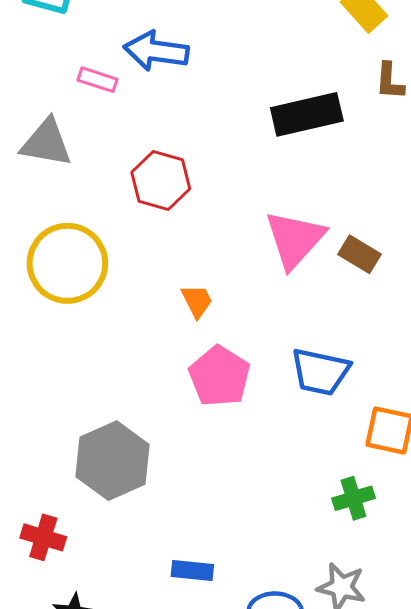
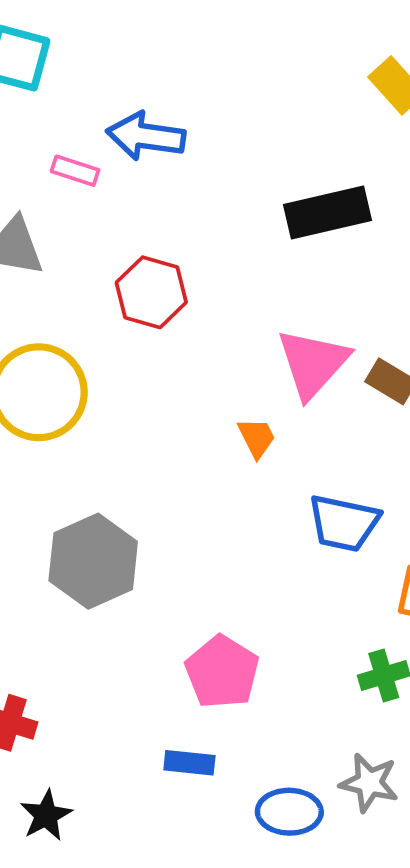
orange trapezoid: (197, 301) -> (257, 438), moved
pink pentagon: (219, 376) -> (222, 672), moved
gray hexagon: (113, 461) -> (93, 561), moved

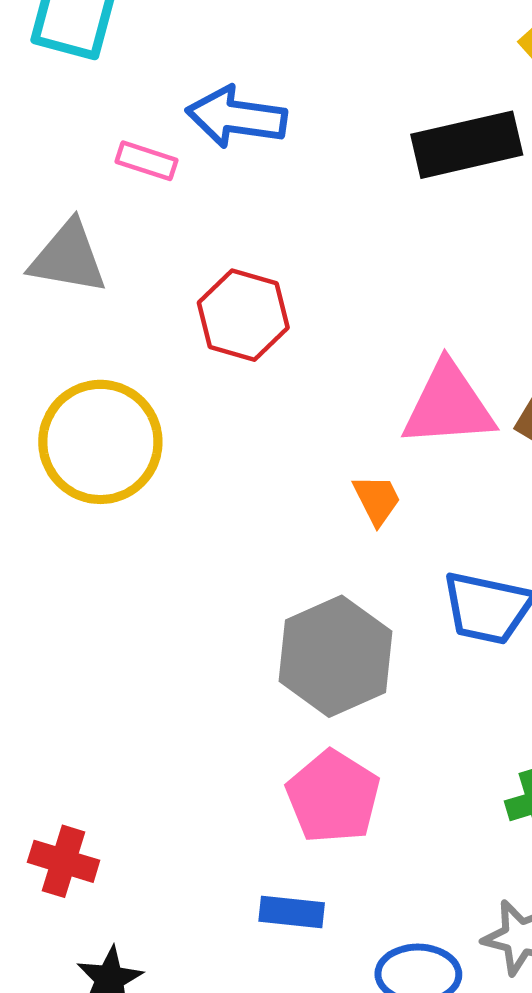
black rectangle: (327, 212) -> (467, 145), moved
pink triangle: (313, 363) -> (448, 405), turned 44
gray hexagon: (93, 561) -> (335, 656), moved

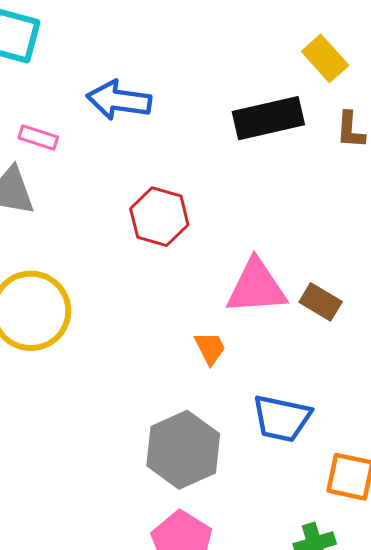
pink rectangle: (146, 161) -> (38, 138), moved
red hexagon: (243, 315) -> (159, 217), moved

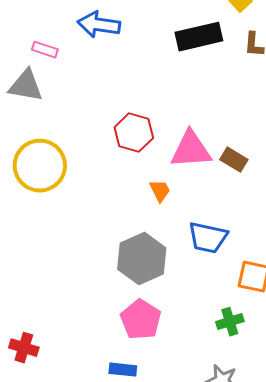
red hexagon: (159, 217) -> (134, 133), moved

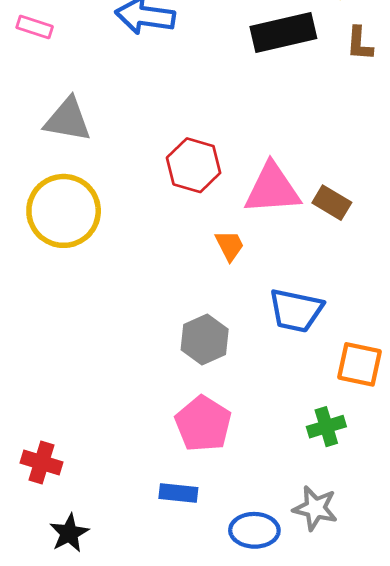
pink rectangle: (45, 50) -> (35, 27), moved
gray triangle: (26, 86) -> (68, 120), moved
gray hexagon: (142, 259) -> (205, 339), size x0.7

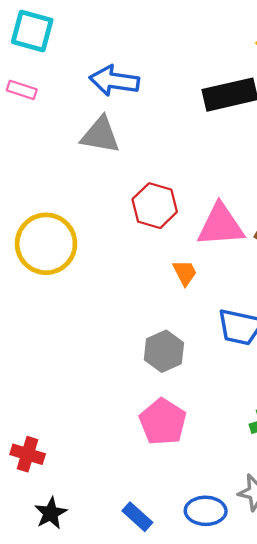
gray triangle: (68, 120) -> (100, 135), moved
blue rectangle: (178, 493) -> (137, 517), moved, turned 36

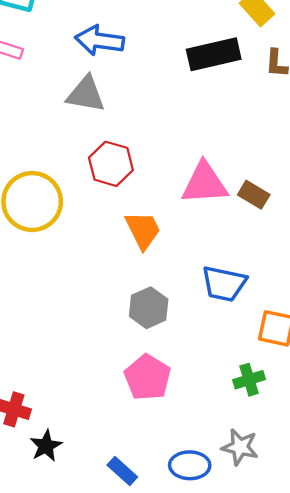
red hexagon: (155, 206) -> (111, 164), moved
orange trapezoid: (185, 273) -> (143, 230), moved, size x1.5
black star: (51, 513) -> (46, 446), moved

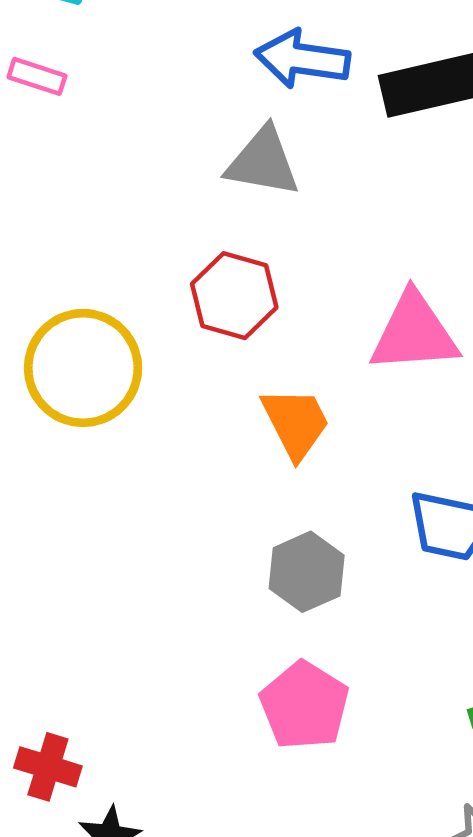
blue arrow: (100, 41) -> (302, 59), moved
gray triangle: (86, 94) -> (263, 162), moved

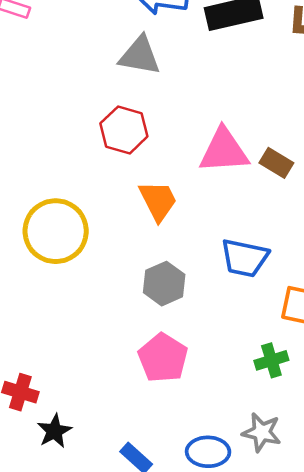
yellow circle: (83, 368) -> (56, 231), moved

